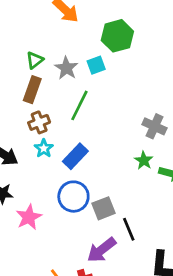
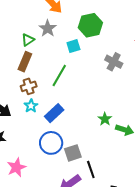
gray star: (66, 68) -> (48, 28), moved
gray cross: (154, 126) -> (114, 62), moved
pink star: (29, 217) -> (16, 167), moved

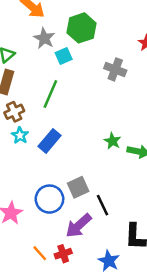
gray star: (48, 28) -> (44, 38), moved
blue circle: (51, 143) -> (49, 199), moved

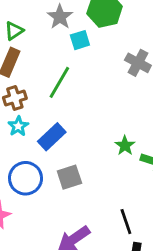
gray square: (78, 187) -> (69, 177), moved
blue circle: (49, 199) -> (26, 178), moved
black line: (102, 205) -> (126, 222), moved

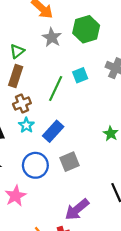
cyan square: (80, 40) -> (80, 75), moved

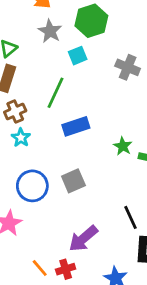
cyan square: (80, 75) -> (78, 56), moved
blue rectangle: (53, 131) -> (76, 126), moved, turned 30

